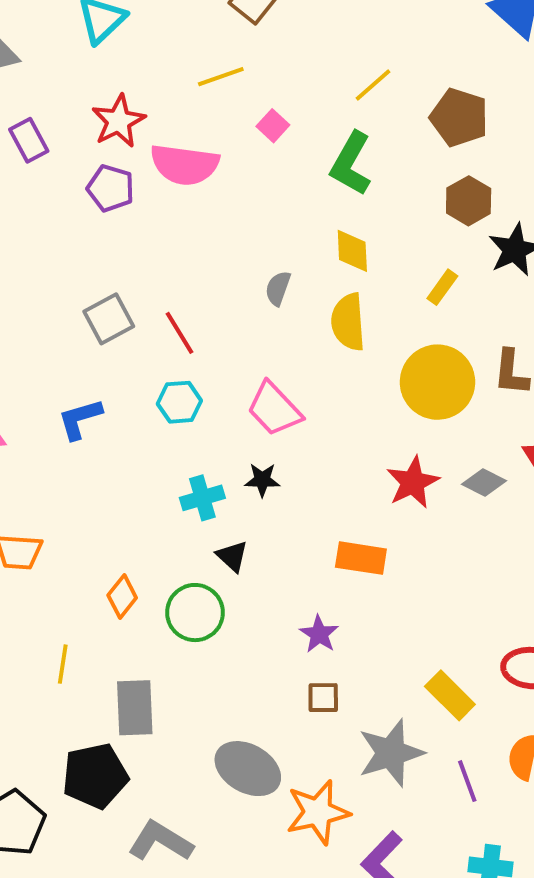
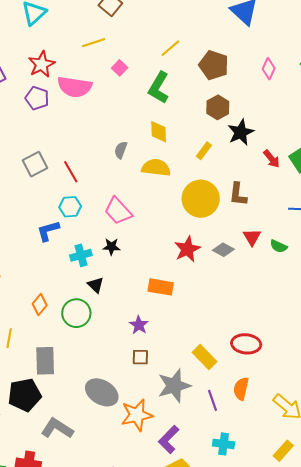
yellow semicircle: (348, 322) -> (156, 168), turned 100
blue L-shape: (80, 419) -> (48, 231), moved

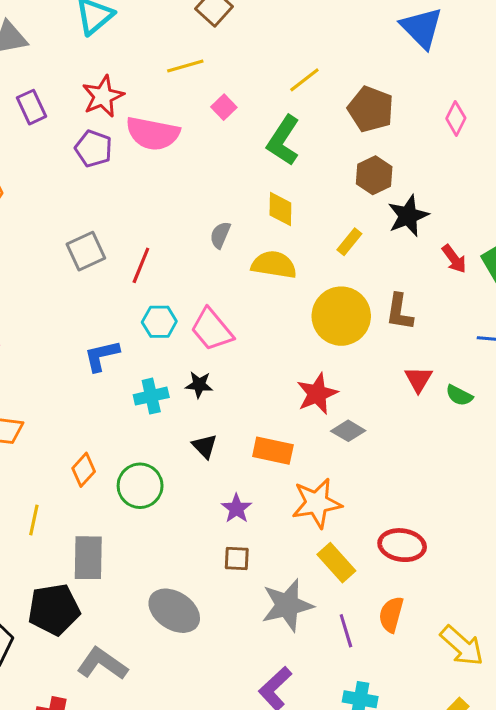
red line: (71, 172) -> (141, 265), turned 50
cyan hexagon: (70, 207) -> (159, 322), moved
gray diamond: (223, 250) -> (348, 431), moved
black triangle: (96, 285) -> (205, 446), moved
orange star: (137, 415) -> (317, 503), moved

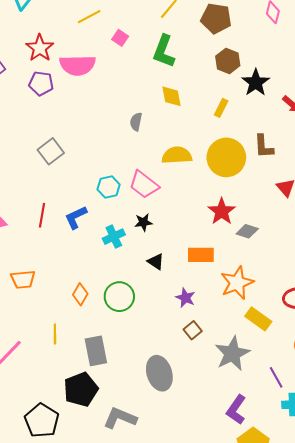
red line: (141, 265) -> (42, 215), moved
yellow semicircle: (274, 265) -> (177, 155), moved
brown square: (237, 558) -> (193, 330), turned -30
gray ellipse: (174, 611) -> (159, 373), turned 52
purple line: (346, 631) -> (276, 377), moved

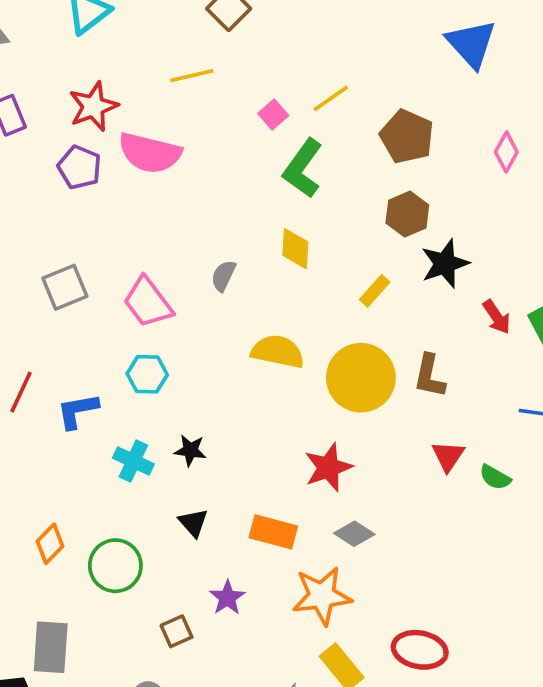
pink square: (120, 38) -> (273, 114), moved
pink trapezoid: (144, 185) -> (148, 302), moved
gray diamond: (247, 231) -> (354, 534), moved
cyan cross: (114, 237) -> (133, 461), turned 35
brown square: (193, 330) -> (177, 631), moved

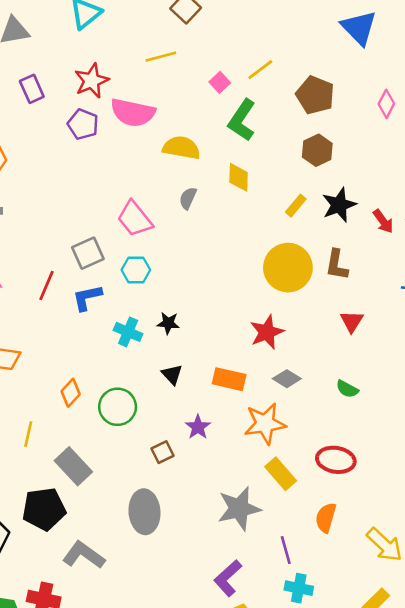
black star: (445, 264) -> (339, 205), moved
gray square: (65, 287) -> (88, 253), moved
yellow semicircle: (278, 351) -> (181, 148), moved
green semicircle: (495, 477) -> (347, 389), moved
gray rectangle: (51, 647) -> (73, 466), turned -45

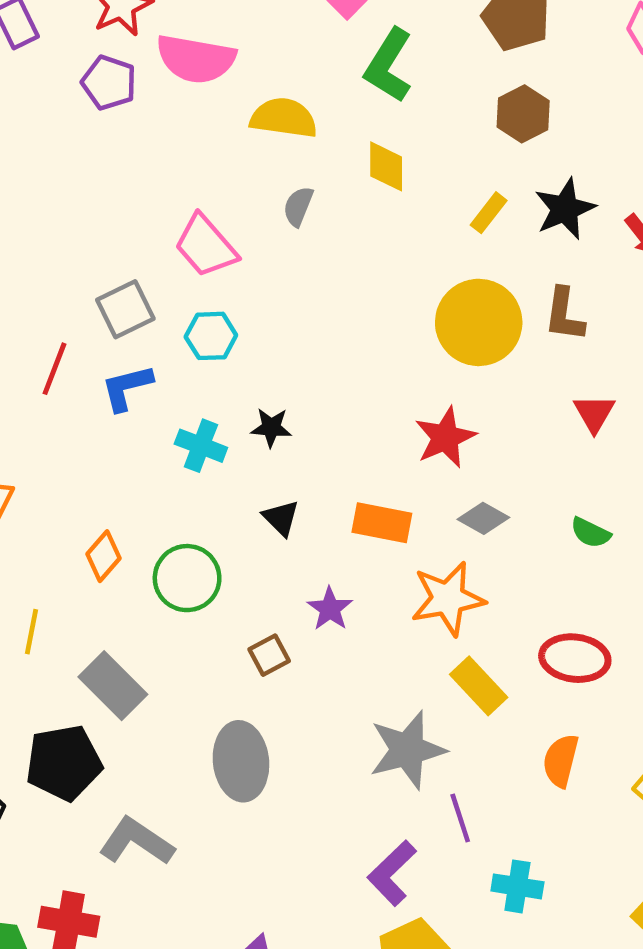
purple line: (286, 550) -> (460, 818), moved

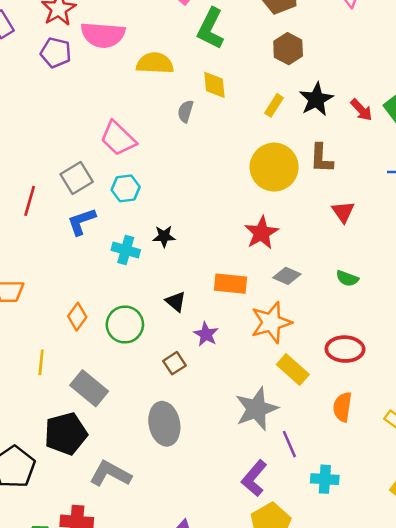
gray semicircle: (298, 206) -> (186, 111), moved
red line: (54, 369) -> (30, 201), moved
black triangle: (281, 518) -> (176, 302), moved

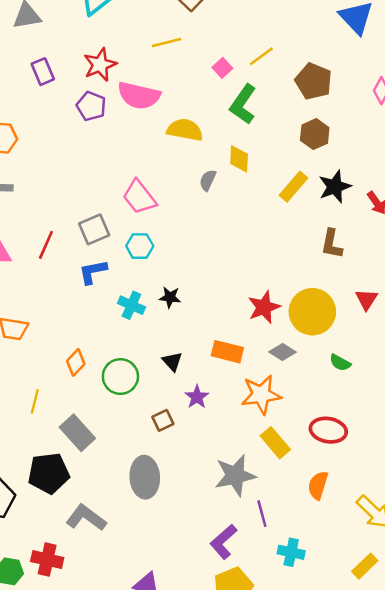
yellow rectangle: (274, 105) -> (293, 187), size x1.4
yellow circle: (274, 167) -> (312, 312), moved
red triangle: (343, 212) -> (366, 299), moved

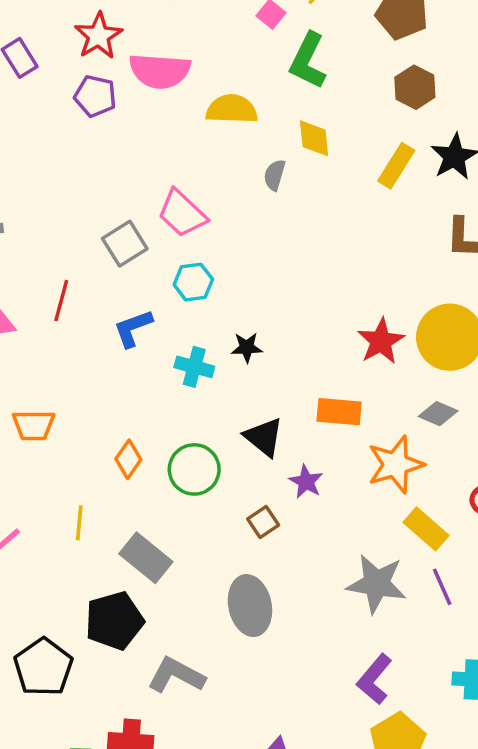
gray square: (94, 229) -> (125, 244), moved
gray diamond: (282, 352) -> (438, 414), moved
black triangle: (172, 361) -> (264, 437), size x1.4
gray star: (235, 475) -> (377, 584), turned 30
purple line: (262, 514) -> (442, 587), moved

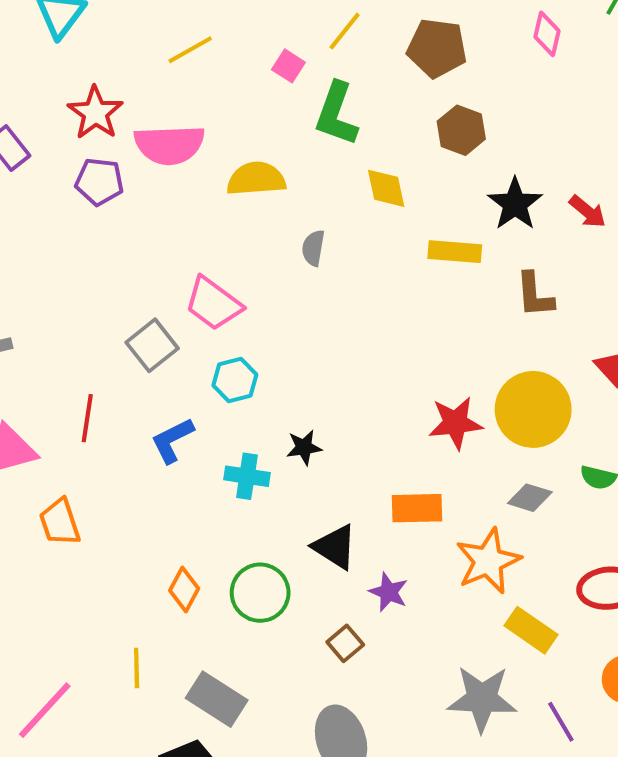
yellow diamond: (314, 138) -> (386, 188), moved
yellow rectangle: (396, 166) -> (455, 252), moved, turned 69
red star: (381, 341) -> (455, 423), turned 30
orange trapezoid: (34, 425) -> (60, 522), moved, turned 78
purple line: (442, 587) -> (561, 722), moved

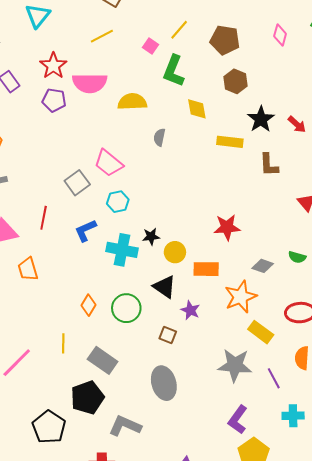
yellow circle: (533, 409) -> (175, 252), moved, size x0.6
cyan cross: (247, 476) -> (122, 250), size x1.4
brown square: (345, 643) -> (168, 335), turned -30

